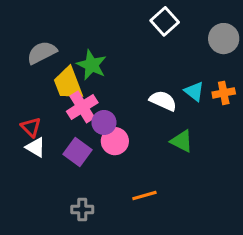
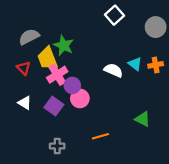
red triangle: (31, 127) -> (24, 68), moved
green triangle: (182, 141) -> (143, 119), moved

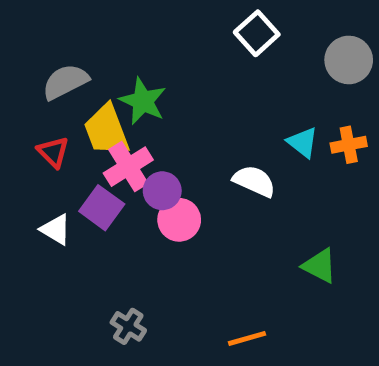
white semicircle: (113, 70) -> (254, 181), moved
purple square: (54, 106) -> (102, 208), moved
orange line: (100, 136) -> (247, 338), moved
gray cross: (57, 146) -> (128, 326), turned 32

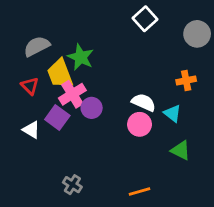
cyan triangle: (303, 142) -> (172, 113), moved
orange cross: (349, 145) -> (186, 80), moved
pink circle: (179, 220) -> (140, 124), moved

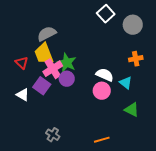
gray circle: (197, 34) -> (133, 25), moved
gray semicircle: (37, 46) -> (47, 34), moved
green star: (81, 57) -> (67, 63), moved

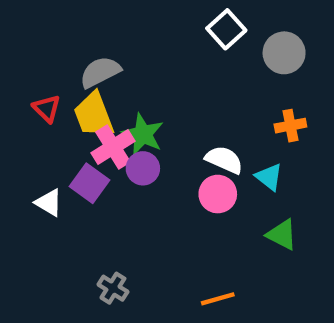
red triangle: (22, 63) -> (47, 108), moved

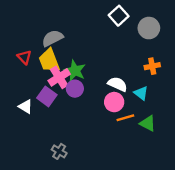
orange line: (218, 299) -> (125, 118), moved

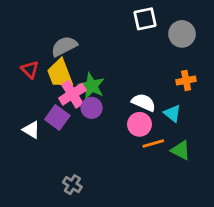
white square: (119, 16) -> (145, 19), turned 30

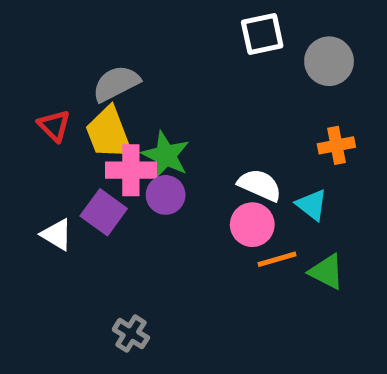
pink cross: (72, 94) -> (131, 170), turned 32

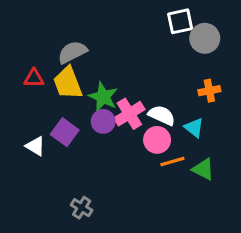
white square: (262, 34) -> (180, 21), moved
red triangle: (54, 126) -> (34, 78), turned -45
pink cross: (131, 170) -> (129, 114), moved, turned -32

